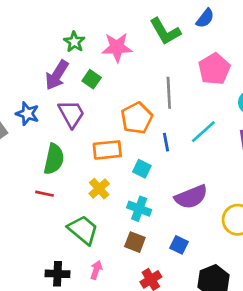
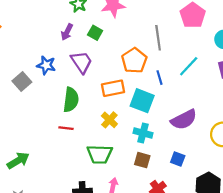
purple arrow: (57, 75) -> (67, 32), size x0.7
cyan square: (142, 169) -> (142, 101), size x1.6
green trapezoid: (83, 230) -> (100, 154), turned 148

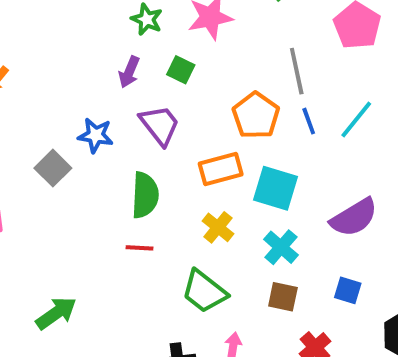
blue line: (160, 78) -> (309, 121), moved
cyan cross: (143, 133) -> (281, 247), turned 30
green trapezoid: (100, 154) -> (204, 291), turned 40

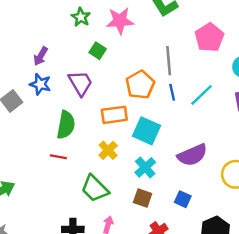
purple arrow: (129, 72) -> (41, 56), moved

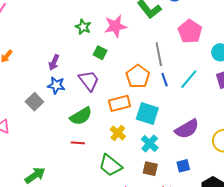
green semicircle: (66, 125) -> (81, 116), turned 55
blue square: (183, 199) -> (183, 166), turned -32

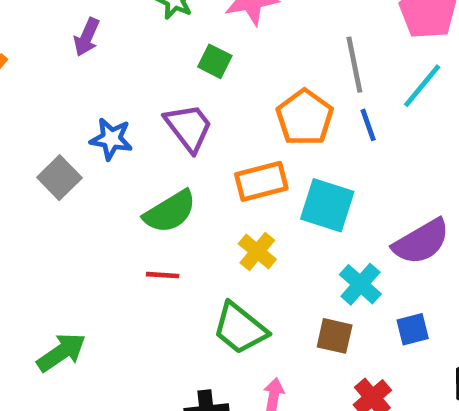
purple arrow: (54, 62) -> (87, 37), moved
cyan line: (189, 79) -> (422, 86), moved
cyan cross: (150, 143) -> (360, 284), moved

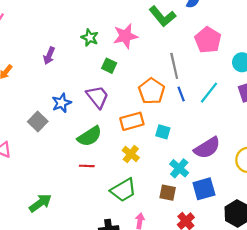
cyan line: (422, 86) -> (209, 93), moved
blue star: (111, 139) -> (62, 103), turned -30
cyan square: (327, 205) -> (163, 132), size x0.6
green trapezoid: (240, 328) -> (123, 190), turned -68
blue square: (413, 329) -> (204, 189), size x1.5

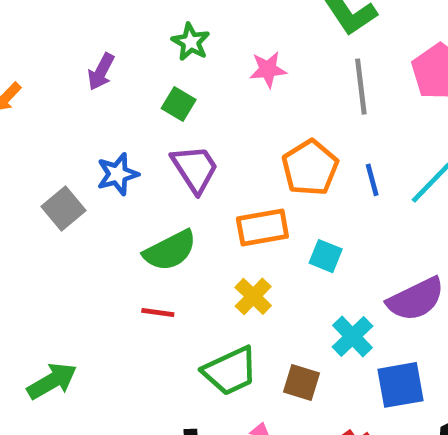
pink star: (125, 36) -> (268, 69), moved, size x0.7
green square: (109, 66) -> (179, 104), moved
gray line: (174, 66) -> (361, 87), moved
brown square: (168, 193) -> (302, 382), moved

